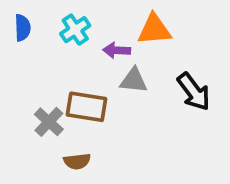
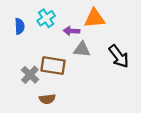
blue semicircle: (23, 28) -> (20, 26), moved

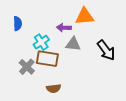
cyan cross: (46, 18) -> (41, 42), moved
brown semicircle: (47, 99) -> (54, 88), moved

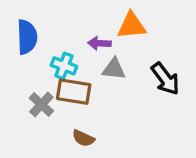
blue semicircle: (18, 24) -> (27, 37), size x1.5
cyan cross: (41, 42) -> (64, 66), turned -35
brown semicircle: (54, 88) -> (83, 138), turned 32

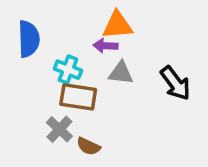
orange triangle: (132, 26) -> (117, 25), moved
gray cross: (41, 104) -> (59, 129), moved

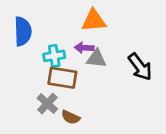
purple arrow: (105, 46) -> (84, 48), moved
cyan cross: (68, 70) -> (54, 56), turned -30

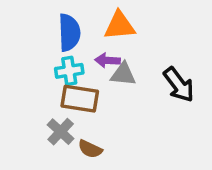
blue semicircle: (23, 31) -> (69, 33), moved

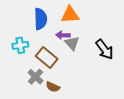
cyan cross: (69, 71) -> (20, 45), moved
gray triangle: (123, 74) -> (72, 43), turned 42
brown rectangle: (80, 99) -> (47, 57), turned 30

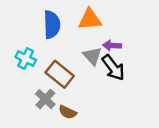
purple arrow: (63, 35) -> (112, 45), moved
cyan cross: (20, 45) -> (26, 59), turned 35
black arrow: (104, 49) -> (113, 68), moved

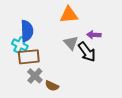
blue semicircle: (52, 25) -> (27, 31), moved
purple arrow: (112, 45) -> (94, 35), moved
brown rectangle: (60, 74) -> (29, 57), moved, turned -45

